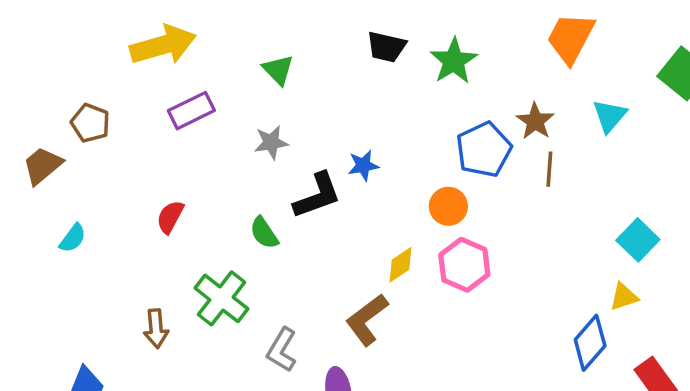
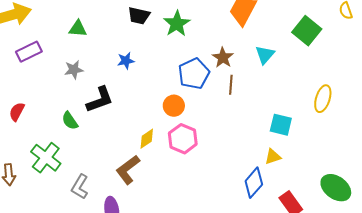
green triangle: (278, 70) -> (78, 29), turned -42
blue star: (363, 166) -> (126, 61), moved
cyan square: (638, 240) -> (281, 125), turned -30

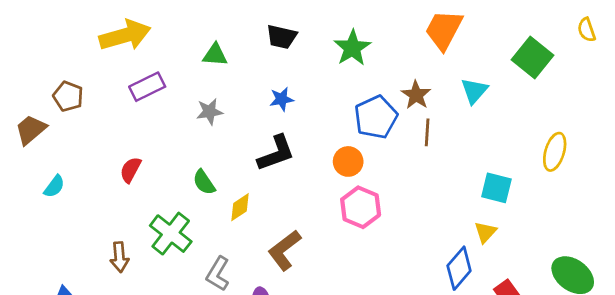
black trapezoid: (139, 16) -> (282, 37), moved
black L-shape: (100, 100) -> (276, 153), moved
yellow diamond: (147, 139) -> (240, 207), moved
yellow triangle: (273, 157) -> (485, 232), turned -30

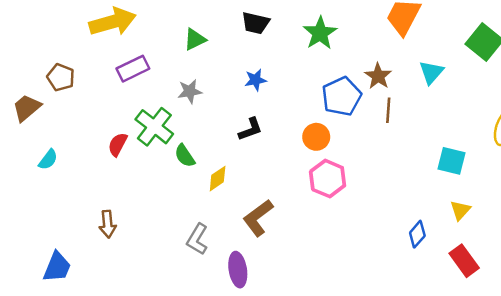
green triangle: (215, 55) -> (195, 39), turned -30
black L-shape: (276, 153) -> (250, 129), size x0.7
yellow triangle: (485, 232) -> (460, 210), moved
green cross: (171, 234) -> (154, 127), moved
blue diamond: (459, 268) -> (417, 234), size x0.7

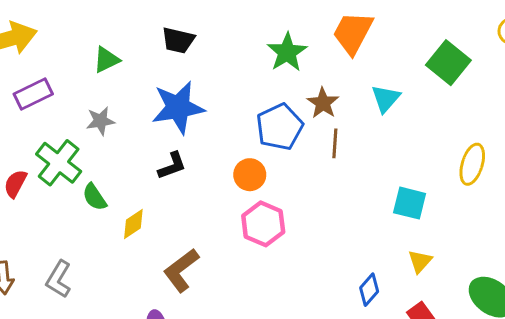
green star: (320, 33) -> (287, 52), moved
blue star: (256, 80) -> (178, 107), size x2.0
gray L-shape: (197, 239) -> (59, 279), moved

